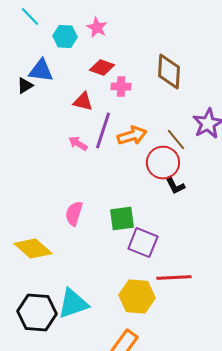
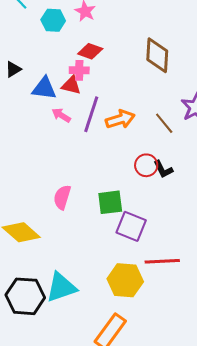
blue triangle: (41, 71) -> (44, 88), moved
pink cross: (121, 87) -> (79, 70), moved
pink arrow: (78, 144) -> (61, 115), moved
red circle: (163, 163) -> (146, 165), moved, size x0.7

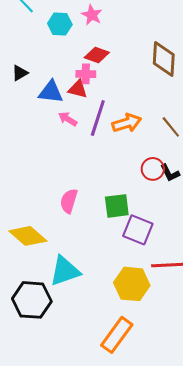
cyan triangle: (61, 287) -> (65, 271), moved

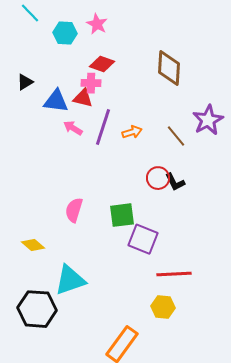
orange arrow: (127, 123) -> (132, 132), size x0.7
yellow diamond: (28, 236) -> (33, 245), size x0.6
yellow hexagon: (132, 284) -> (163, 307), moved, size x0.7

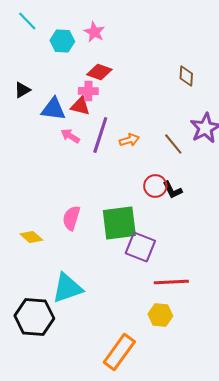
brown diamond: (169, 68) -> (186, 76), moved, size x0.6
green square: (122, 215) -> (119, 223), size x1.4
yellow diamond: (33, 245) -> (31, 237), moved

